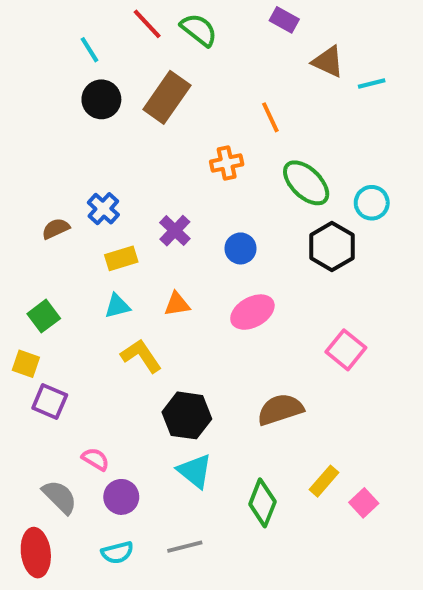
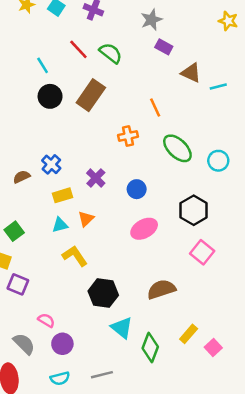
black hexagon: (332, 246) -> (194, 210), moved
orange triangle: (177, 304) -> (86, 219), moved, turned -35
cyan triangle: (195, 471) -> (122, 328), moved

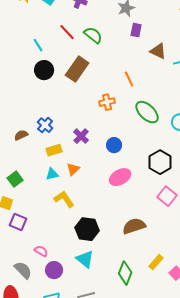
purple rectangle: (164, 47) -> (136, 30), turned 72
cyan triangle: (122, 328) -> (85, 259), moved

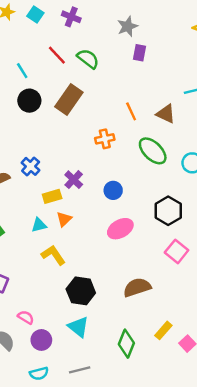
brown triangle: (158, 51) -> (166, 114), moved
yellow rectangle: (54, 150) -> (52, 196), moved

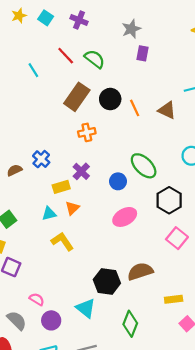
black circle: (29, 101) -> (110, 99), moved
orange cross: (105, 139) -> (87, 132), moved
green ellipse: (153, 151) -> (144, 166), moved
black hexagon: (81, 291) -> (107, 281), moved
yellow rectangle: (163, 330) -> (174, 299), moved, turned 42

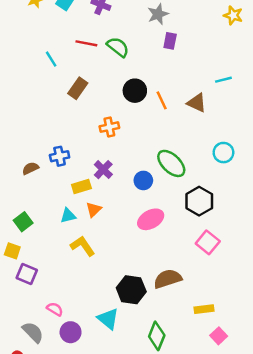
red line: (66, 56) -> (86, 43), turned -36
brown rectangle: (77, 97) -> (78, 88), moved, size x0.7
blue cross: (41, 159) -> (60, 156), turned 36

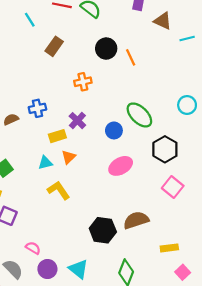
brown triangle: (197, 103) -> (163, 21), moved
cyan triangle: (108, 319) -> (78, 269), moved

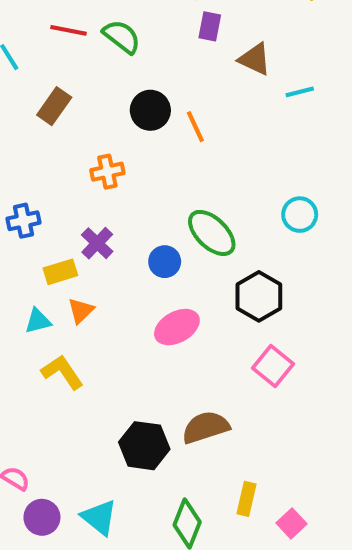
yellow rectangle: (169, 248) -> (246, 499), moved, turned -70

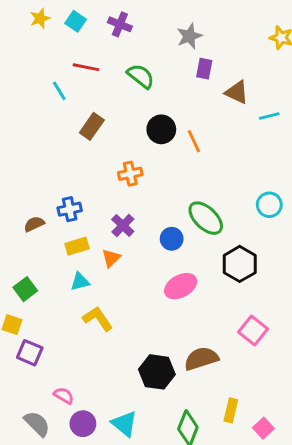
red line: (69, 30) -> (86, 67), moved
yellow rectangle: (60, 272) -> (77, 246), moved
orange triangle: (81, 311) -> (111, 258), moved
pink square: (273, 366) -> (253, 330), moved

